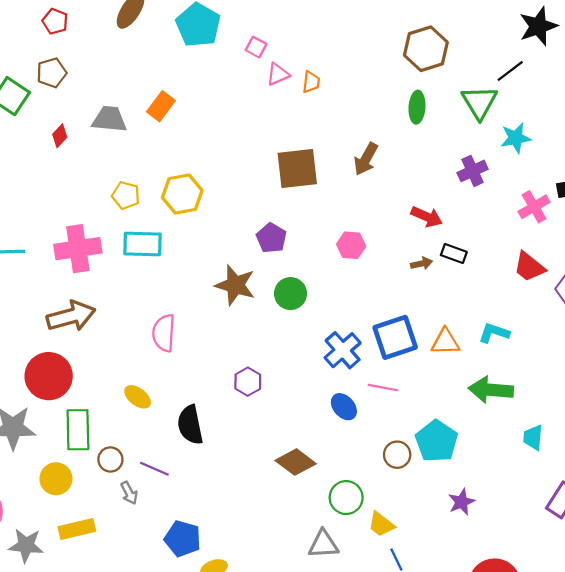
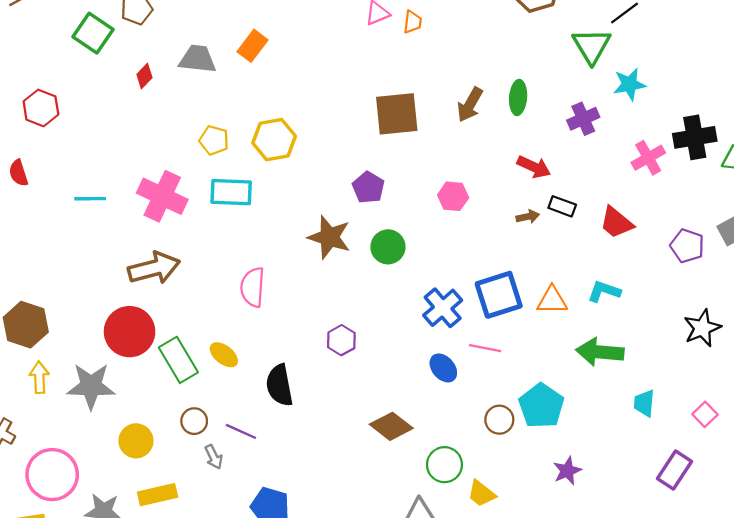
green ellipse: (417, 107) -> (518, 97), moved
pink cross: (78, 249) -> (162, 196), turned 33
red trapezoid: (529, 267) -> (616, 222), moved
green rectangle: (78, 430) -> (178, 360), moved, turned -30

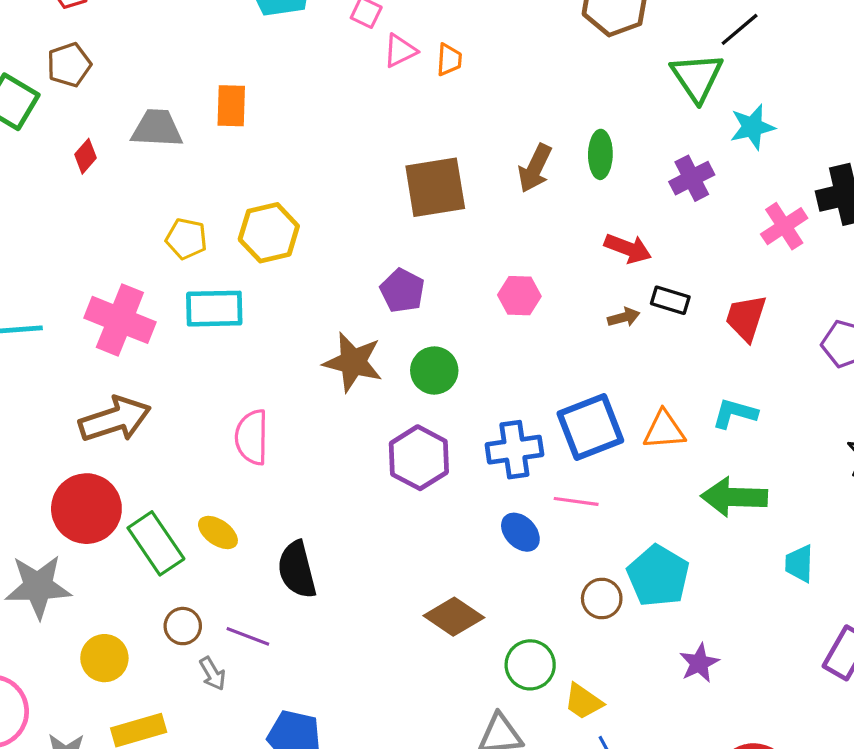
orange rectangle: (252, 46) -> (231, 106), turned -32
red trapezoid: (616, 222) -> (746, 318), turned 72
blue cross: (443, 308) -> (514, 450), turned 36
purple hexagon: (341, 340) -> (419, 458), moved, size x1.5

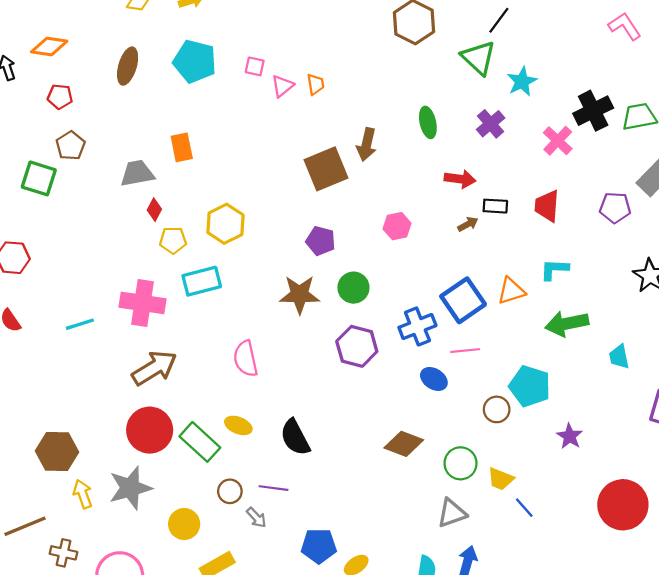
red diamond: (85, 156) -> (154, 210), moved
brown arrow: (535, 168) -> (367, 145), moved

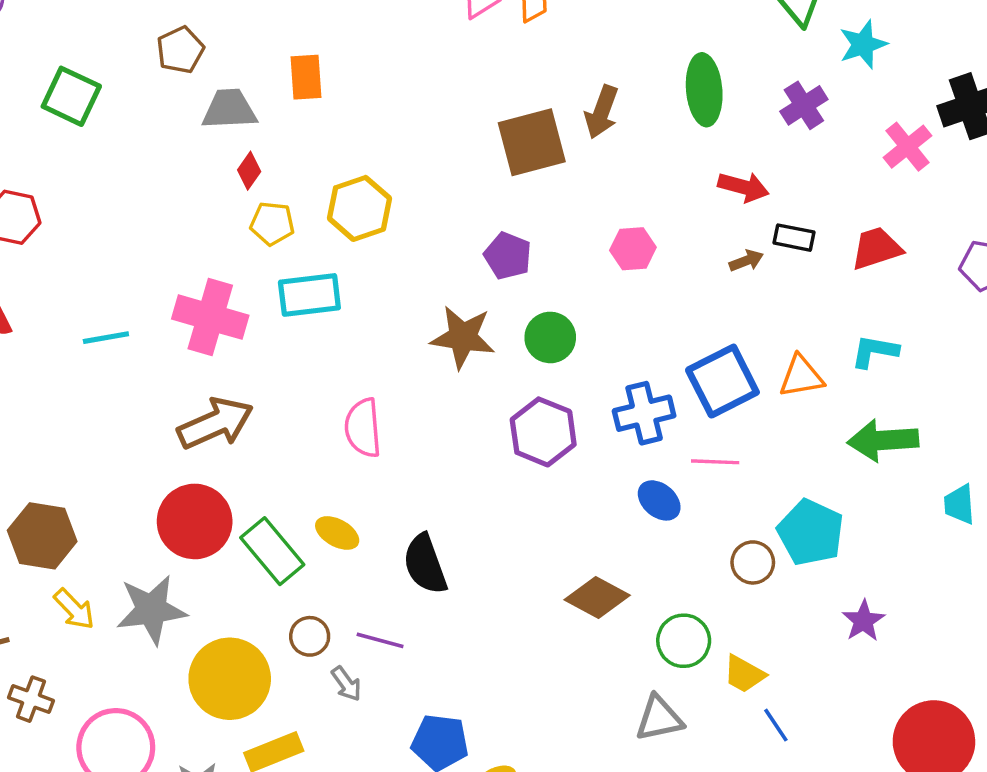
green ellipse: (428, 122) -> (704, 90), size x1.4
brown pentagon: (70, 146) -> (180, 50), moved
red trapezoid: (547, 206) -> (876, 248), turned 60
yellow arrow: (83, 494) -> (74, 609), turned 148
yellow circle: (184, 524) -> (230, 679), size x1.6

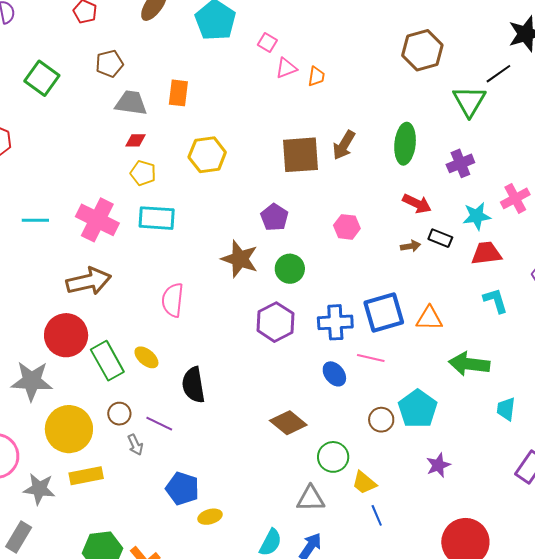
cyan star: (863, 44) -> (477, 216), moved
red diamond: (249, 171) -> (136, 140), turned 45
yellow hexagon: (360, 208) -> (207, 155), moved
cyan L-shape: (875, 351) -> (495, 301), moved, turned 52

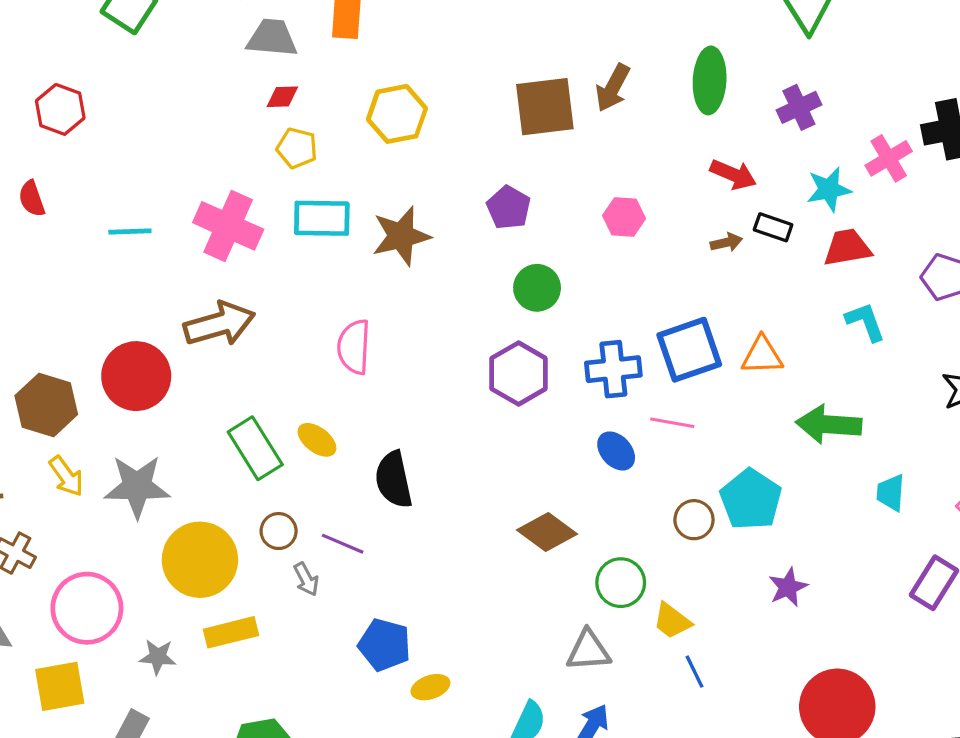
brown star: (240, 259) -> (401, 236), moved, turned -30
red circle: (66, 335) -> (136, 376), moved
gray star: (39, 489) -> (158, 657), size x0.7

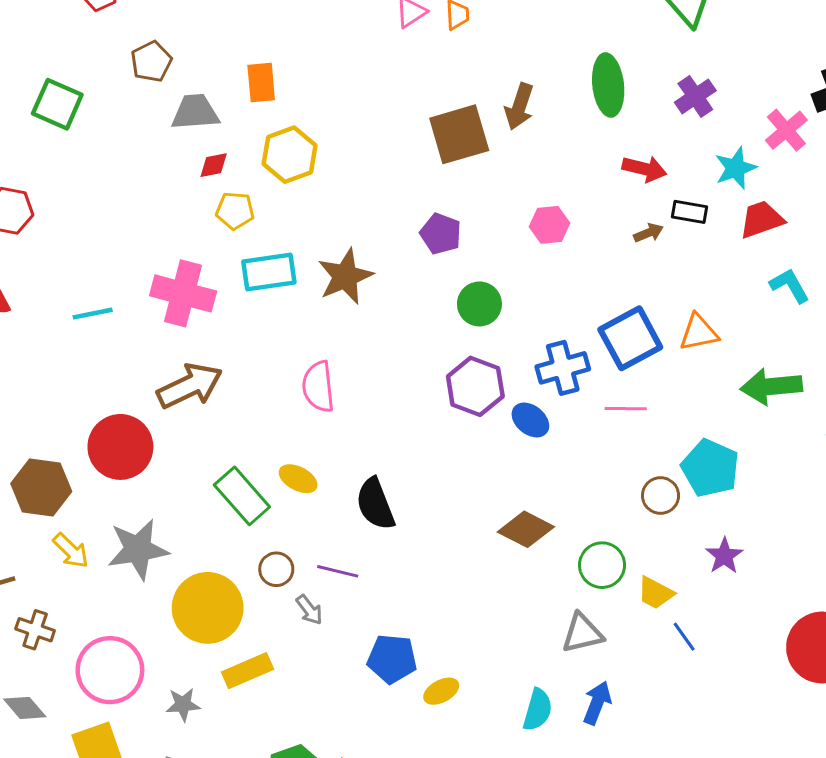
yellow hexagon: (397, 114) -> (290, 155), moved
blue ellipse: (616, 451) -> (530, 420), moved
purple star: (788, 587) -> (724, 556), moved

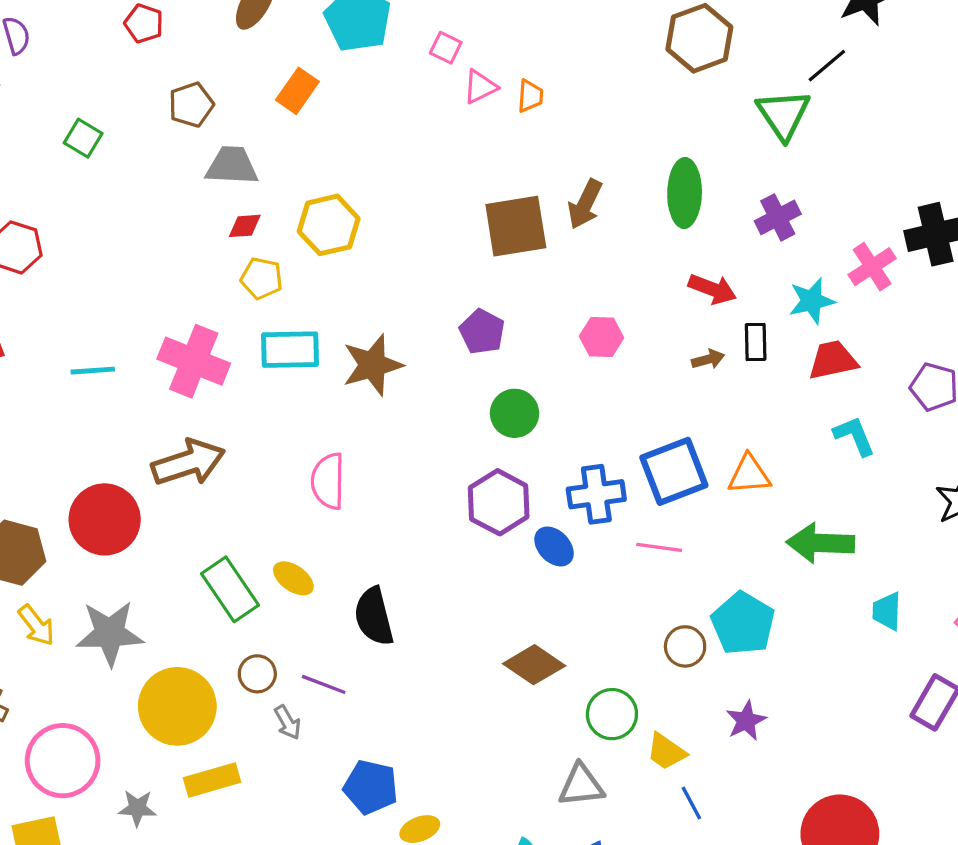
orange rectangle: (261, 83) -> (297, 91), moved, turned 33
green square: (57, 104) -> (83, 138), size x0.7
black rectangle: (689, 212) -> (756, 342), turned 72

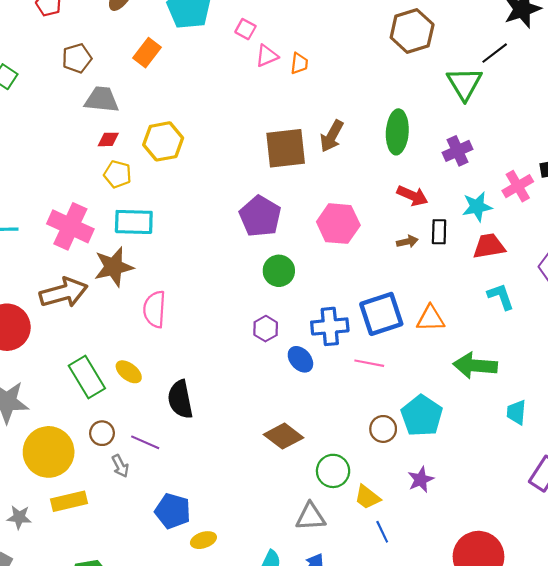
purple pentagon: (482, 332) -> (260, 216), size x1.4
pink hexagon: (602, 337) -> (338, 224), size x1.5
brown star: (372, 365) -> (114, 267), moved
purple hexagon: (499, 502) -> (266, 329), size x0.6

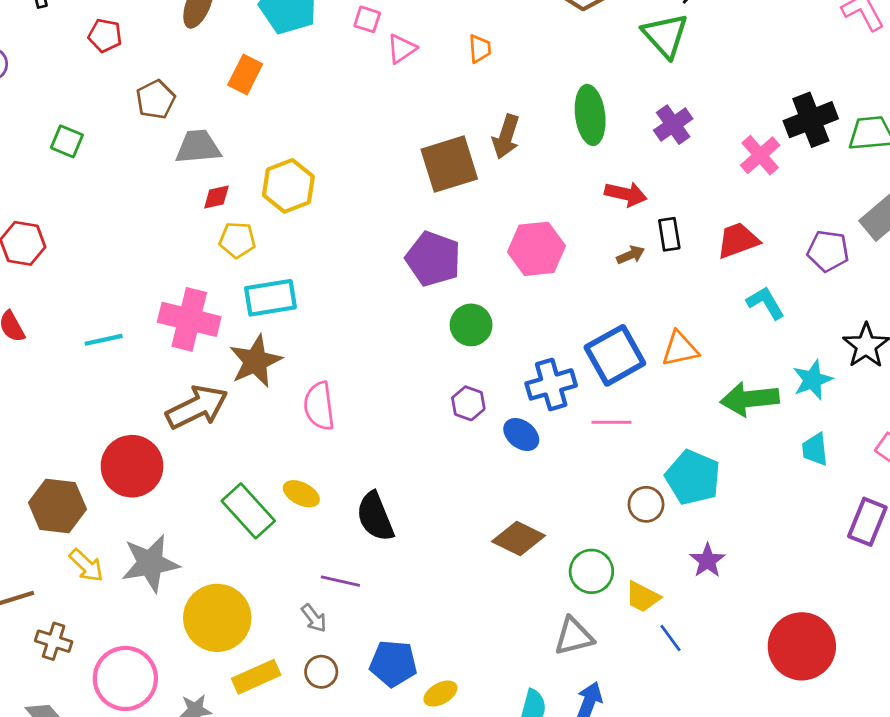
orange trapezoid: (299, 63) -> (480, 49), moved
cyan star: (477, 207) -> (813, 380), moved
brown circle: (102, 433) -> (321, 672), moved

